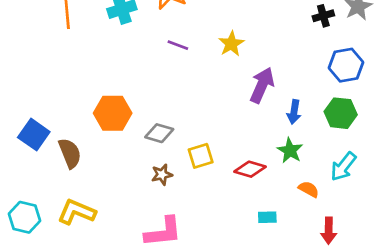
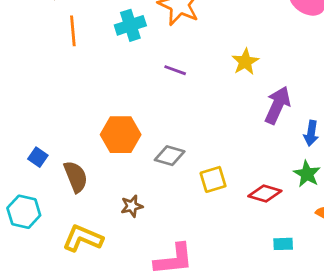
purple line: (178, 45) -> (175, 70), moved
blue square: (34, 135) -> (38, 157), size x0.6
brown star: (162, 175) -> (132, 206), moved
cyan hexagon: (24, 217) -> (24, 212), moved

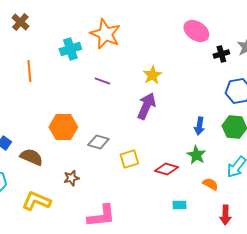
orange line: (73, 31) -> (29, 71), moved
purple arrow: (277, 105) -> (146, 106), moved
brown semicircle: (76, 177) -> (31, 157), turned -45

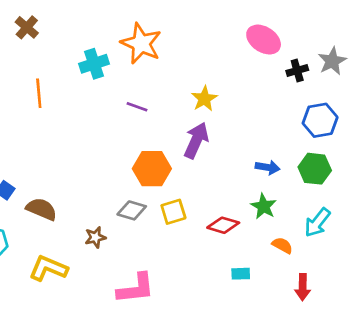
blue arrow: (199, 126) -> (268, 167), turned -90
orange hexagon: (63, 127) -> (152, 169), moved
gray diamond: (98, 142) -> (132, 210), moved

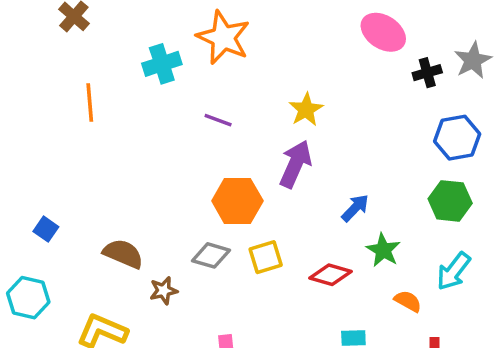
blue arrow: (268, 167) -> (355, 208), moved, turned -55
brown semicircle: (42, 209) -> (123, 254), moved

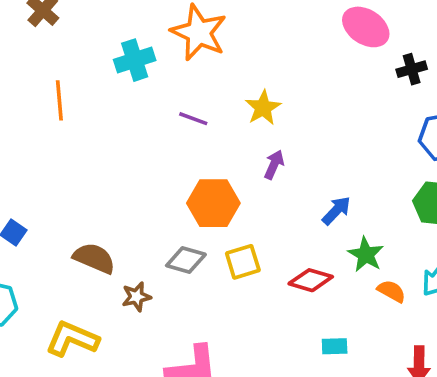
yellow star: (306, 110) -> (263, 108), moved
purple arrow: (295, 164) -> (274, 165), size x0.6
orange semicircle: (408, 301) -> (391, 291), moved

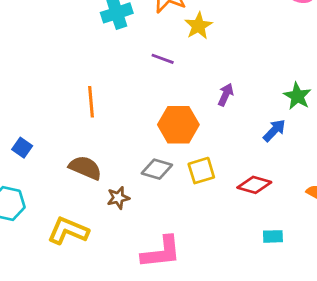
orange line: (59, 100) -> (91, 102), moved
yellow star: (263, 108) -> (198, 26), moved
green star: (366, 254) -> (297, 96), moved

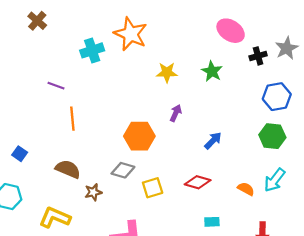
yellow star: (198, 26) -> (167, 72), moved, turned 30
purple line: (163, 59) -> (56, 86), moved
green star: (297, 96) -> (212, 71), moved
yellow square: (201, 171) -> (153, 188), moved

